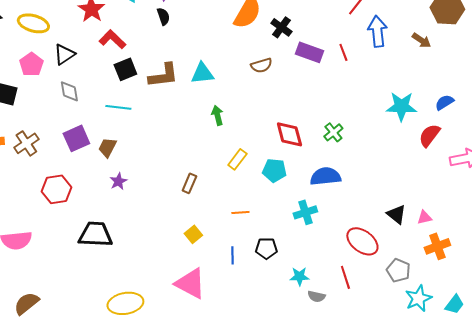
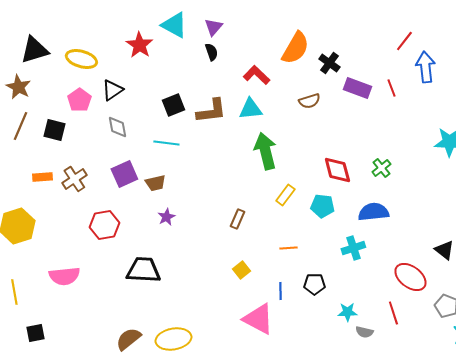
red L-shape: (112, 39) -> (256, 75), moved
green arrow: (217, 115) -> (265, 151), size x1.8
brown trapezoid: (107, 147) -> (155, 183), turned -130
pink triangle: (190, 283) -> (258, 319), moved
brown semicircle: (26, 303) -> (128, 339), moved

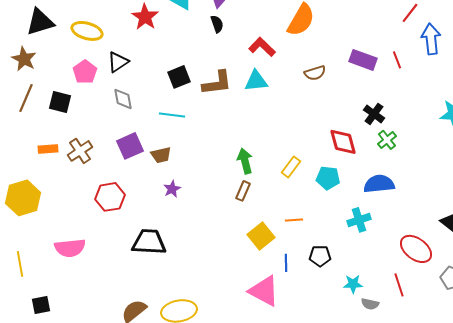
black cross: (329, 63) -> (374, 114), moved
green arrow: (265, 151) -> (245, 161), moved, size x0.7
yellow square: (241, 270) -> (261, 236), moved, size x1.5

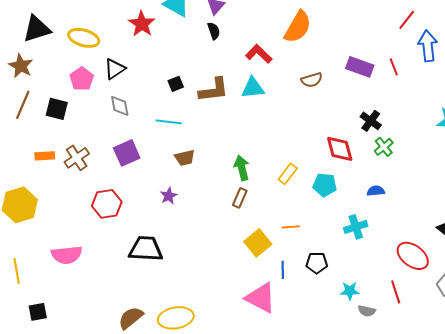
black square: (179, 77) -> (176, 84), size x0.7
brown trapezoid: (161, 155) -> (185, 158), moved
blue semicircle: (379, 184) -> (376, 191), size x0.6

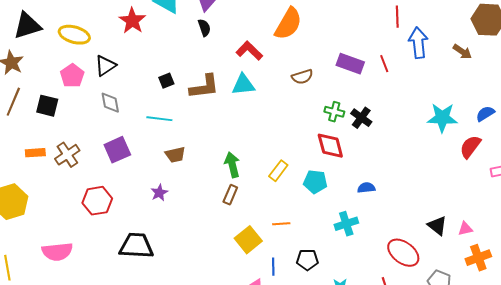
red line: (407, 20) -> (397, 17), turned -40
green cross: (384, 147) -> (334, 112), moved, turned -36

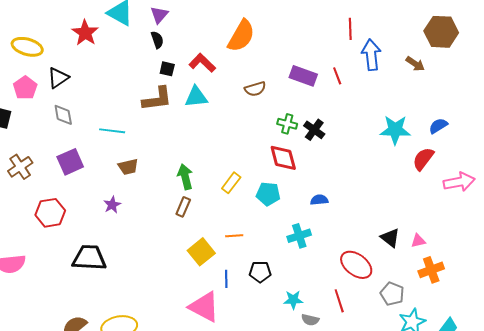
black square: (166, 81) -> (167, 69), moved, turned 35

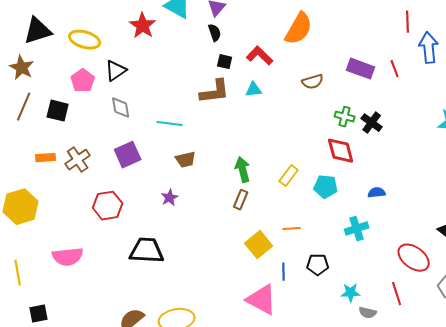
cyan triangle: (196, 97) -> (254, 90), size x0.7

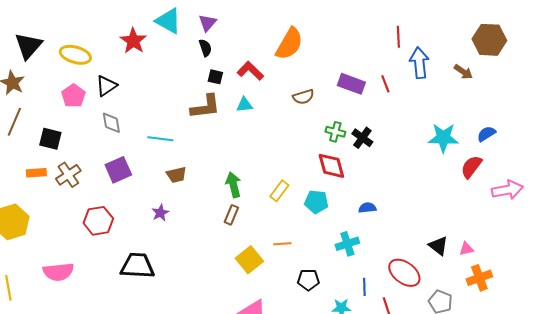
black triangle: (38, 31) -> (28, 46), turned -32
black square: (58, 111) -> (50, 139), moved
blue line: (284, 272) -> (364, 287), moved

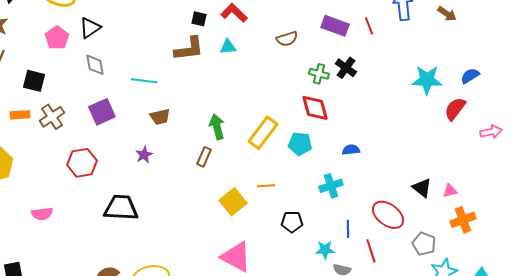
black cross: (362, 138) -> (346, 68), moved
pink arrow: (507, 190) -> (491, 132), size x0.7
yellow rectangle: (279, 191) -> (263, 133), size x1.5
brown rectangle: (231, 215) -> (204, 157), moved
pink semicircle: (58, 272) -> (42, 214), size x0.7

